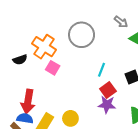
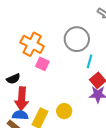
gray circle: (82, 35) -> (77, 39), moved
black semicircle: (20, 60) -> (13, 79), moved

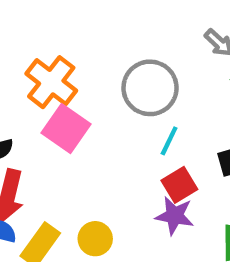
pink square: (42, 64) -> (66, 128), size x1.5

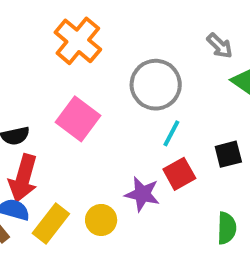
orange cross: (51, 82) -> (78, 41), moved
purple star: (175, 216) -> (142, 194), moved

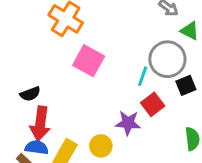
gray circle: (156, 85) -> (167, 59), moved
pink square: (78, 119) -> (89, 61), moved

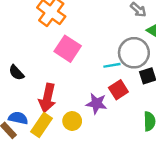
cyan line: (143, 76) -> (112, 65), turned 56
black semicircle: (30, 94) -> (16, 73), turned 63
red arrow: (40, 124) -> (47, 98), moved

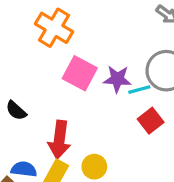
purple star: (96, 104) -> (117, 79), moved

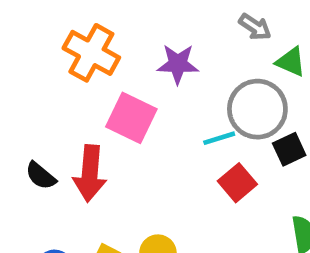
purple star: (117, 79) -> (178, 64), moved
red arrow: (59, 140) -> (90, 173), moved

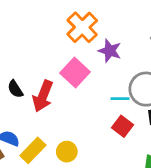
orange cross: (91, 53) -> (82, 27), moved
red square: (237, 183) -> (122, 126), turned -30

